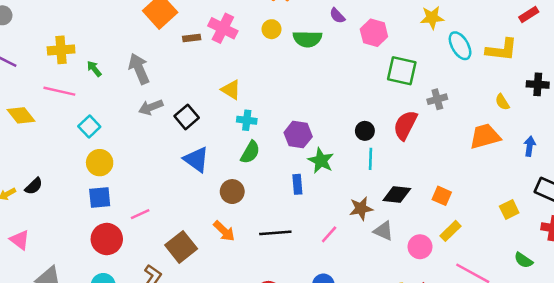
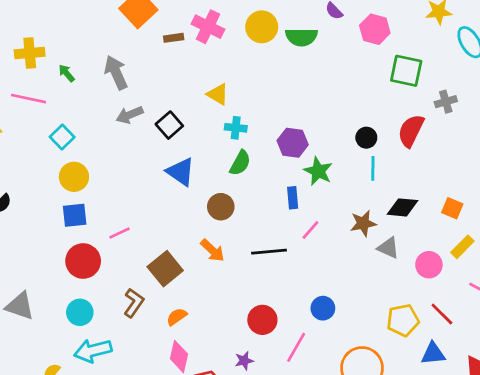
yellow circle: (272, 29) -> (262, 27), size x1.5
pink line: (329, 234) -> (310, 230), moved

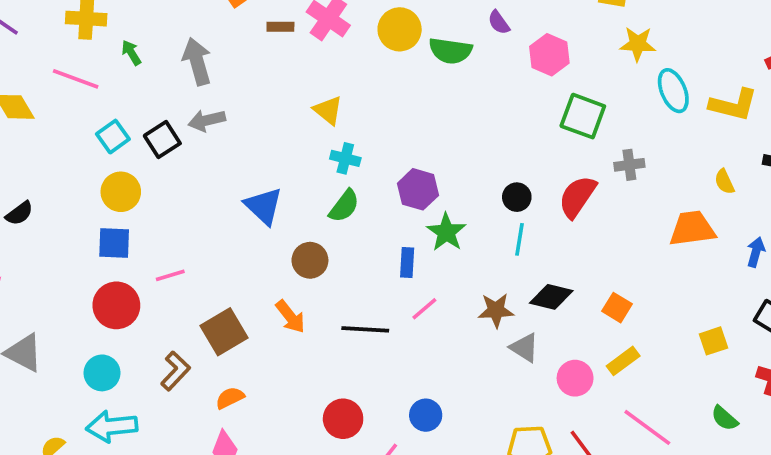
black square: (169, 125) -> (162, 140), moved

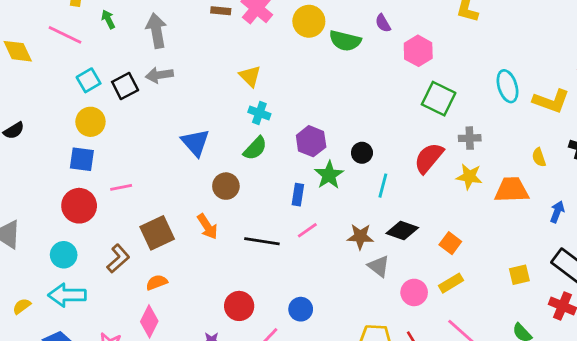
yellow star: (638, 44) -> (469, 177), moved
black circle: (517, 197) -> (362, 153), moved

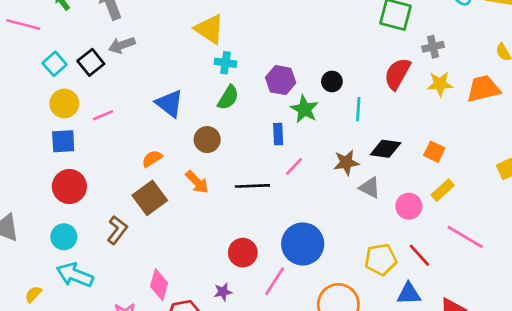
yellow triangle: (250, 76) -> (209, 29), size x1.4
pink line: (121, 187) -> (103, 115), moved
orange semicircle: (157, 282) -> (152, 159), moved
cyan arrow: (67, 295) -> (75, 275), turned 33
blue circle: (301, 309) -> (303, 244), size x1.8

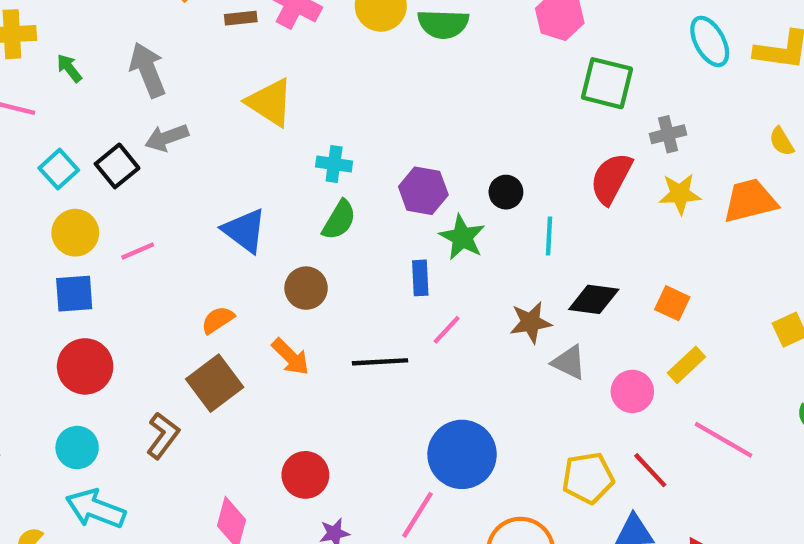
yellow triangle: (209, 29) -> (270, 102), moved
red circle: (243, 253) -> (305, 475), moved

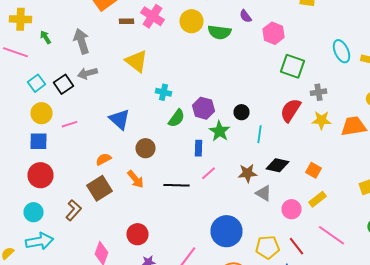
green semicircle: (339, 220) -> (176, 118), moved
blue circle: (462, 454) -> (226, 231), moved
cyan arrow: (96, 509) -> (40, 241), turned 144

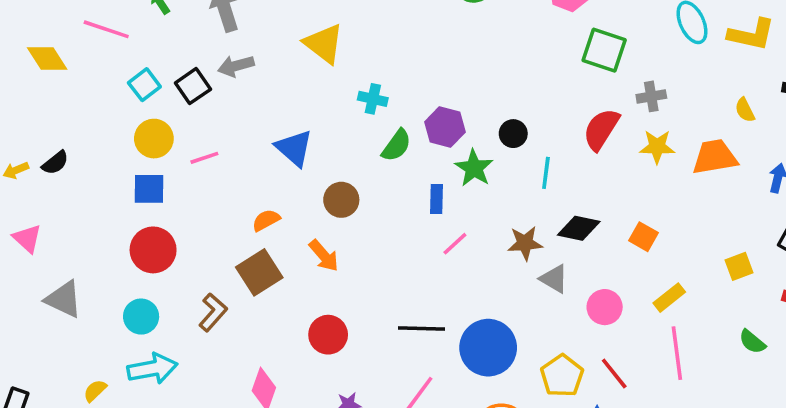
black line: (176, 185) -> (421, 328), moved
yellow rectangle: (318, 199) -> (669, 298), moved
red circle: (138, 234) -> (328, 335), moved
pink line: (332, 235) -> (677, 353), turned 48
yellow pentagon: (268, 247) -> (562, 376), turned -30

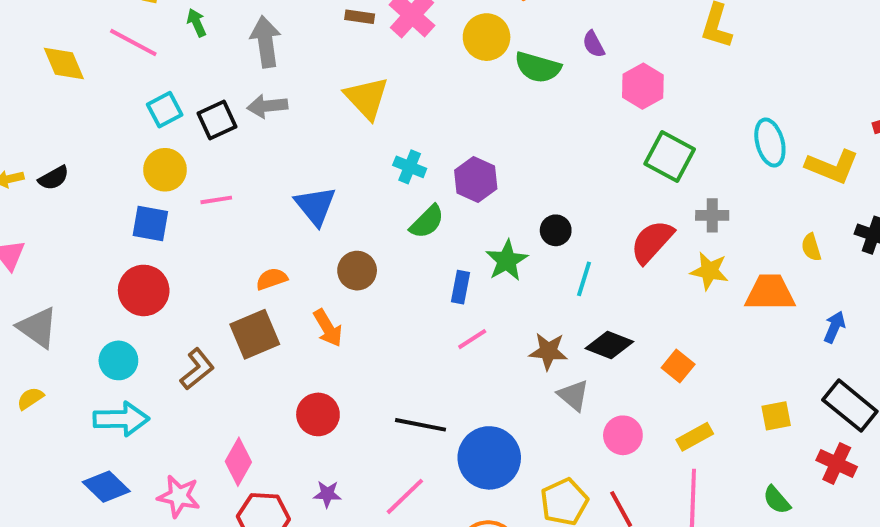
purple hexagon: (445, 127) -> (476, 179), moved
yellow semicircle: (95, 391) -> (30, 398), moved

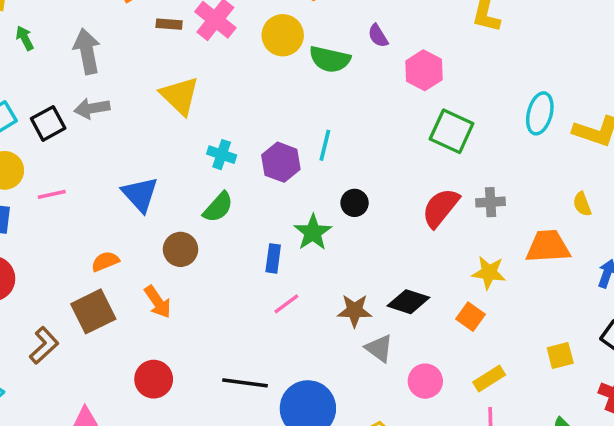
cyan ellipse: (770, 143) -> (540, 113), turned 33
gray cross: (712, 215) -> (491, 202), moved
green semicircle: (427, 222) -> (218, 207), moved
yellow star: (709, 271) -> (489, 273), moved
cyan line: (584, 279) -> (325, 145), moved

